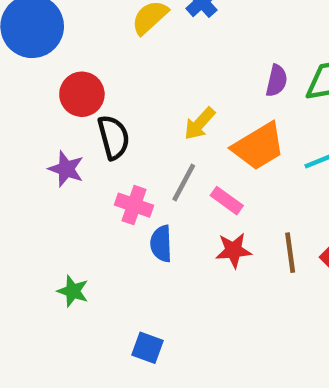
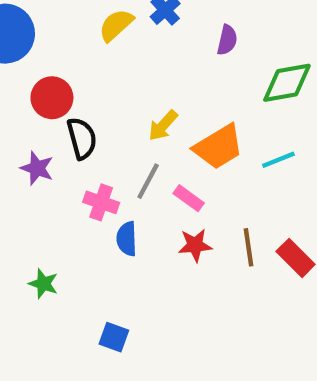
purple semicircle: (277, 81) -> (227, 40), moved

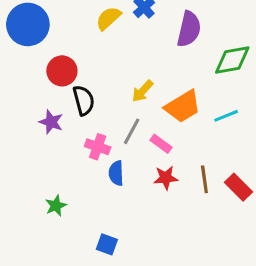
purple semicircle: (227, 40) -> (189, 29), size x1.6
green star: (43, 284) -> (56, 206), turned 30

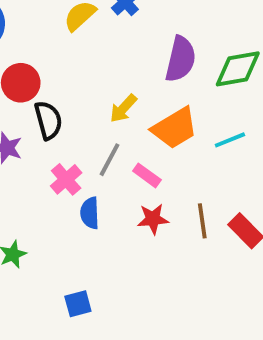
purple semicircle: (189, 29) -> (181, 59), moved
pink cross: (98, 147) -> (66, 179), turned 30
blue square: (107, 244) -> (78, 304), turned -35

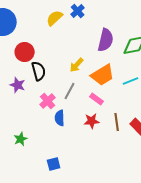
pink rectangle: (147, 175) -> (97, 99), moved

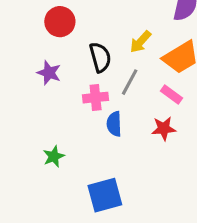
black semicircle: (39, 71) -> (100, 57), moved
pink cross: (48, 101) -> (96, 98), turned 35
blue square: (54, 164) -> (105, 195), size x1.6

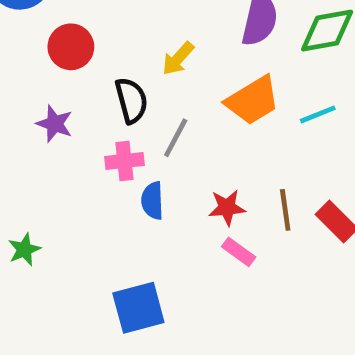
yellow arrow: (140, 42) -> (178, 58), moved
pink rectangle: (171, 94) -> (239, 252), moved
green star: (54, 156) -> (24, 250), moved

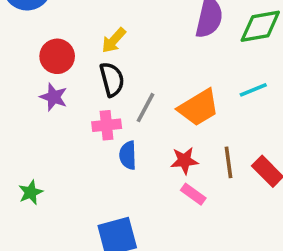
red circle: (71, 47) -> (57, 56), moved
yellow arrow: (178, 58) -> (114, 40), moved
orange trapezoid: (253, 100) -> (198, 108), moved

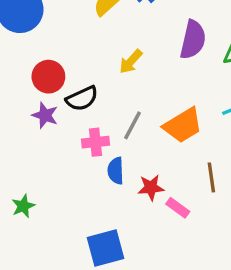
yellow arrow: (114, 40) -> (131, 62), moved
black semicircle: (112, 79) -> (82, 98), moved, turned 80
red star: (184, 161) -> (151, 188), moved

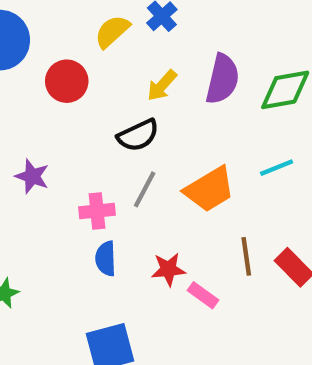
yellow arrow: (131, 62) -> (162, 86), moved
red circle: (48, 77) -> (67, 81), moved
black semicircle: (82, 98) -> (138, 135), moved
blue semicircle: (116, 171) -> (106, 259), moved

